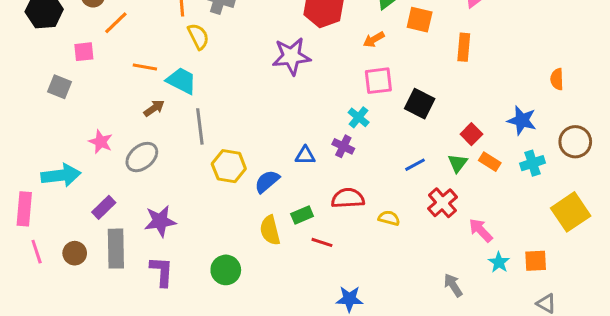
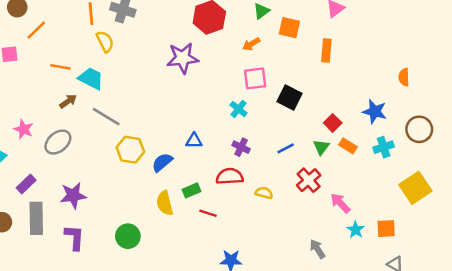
gray line: (200, 126) -> (106, 117), turned -52
purple cross: (343, 146) -> (241, 147), moved

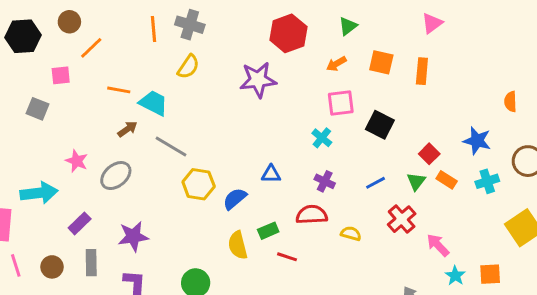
orange square: (289, 28) -> (381, 62), moved
yellow semicircle: (105, 42) -> (188, 67), moved, turned 60
gray rectangle: (36, 218) -> (91, 263), size x0.7

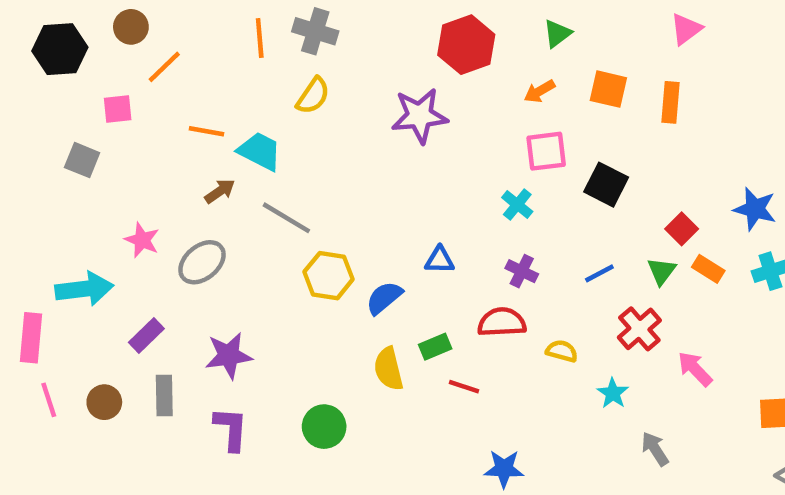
cyan star: (455, 276) -> (613, 393), moved

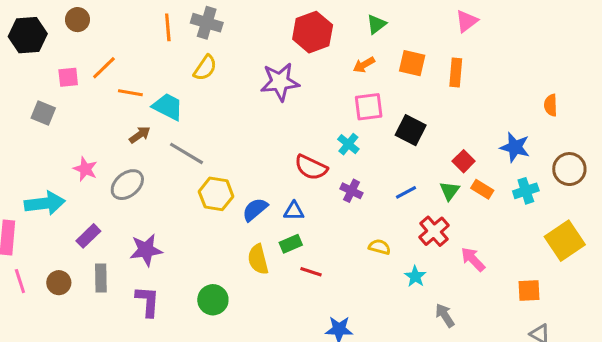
orange line: (164, 67) -> (104, 68), moved
blue triangle: (440, 260) -> (294, 211), moved
red semicircle: (502, 322) -> (311, 167), moved, turned -152

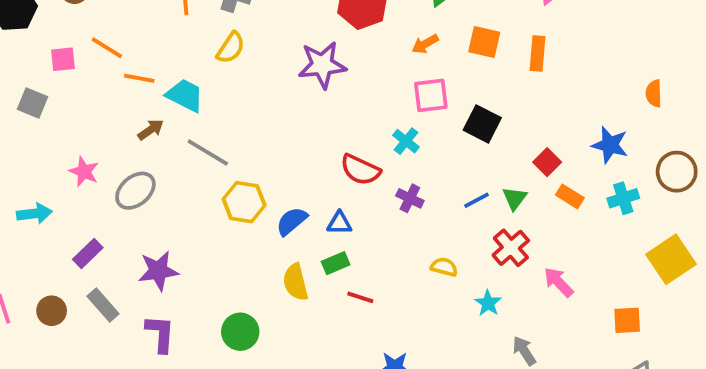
orange line: (104, 68) -> (107, 48), turned 76
green triangle: (450, 191) -> (515, 198), moved
cyan arrow: (45, 203) -> (34, 214), size x0.7
gray rectangle: (101, 278) -> (103, 305), turned -40

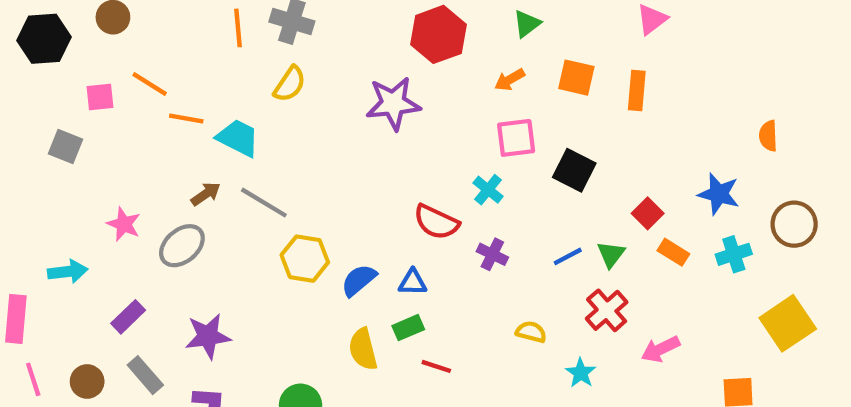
brown arrow: (151, 130) -> (206, 194), moved
pink arrow: (559, 282) -> (660, 349), turned -72

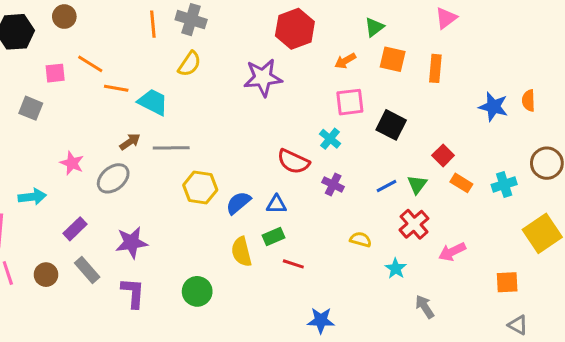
green triangle: (527, 24) -> (374, 27), moved
blue star: (719, 194) -> (493, 107), moved
gray line: (264, 203) -> (171, 148), turned -32

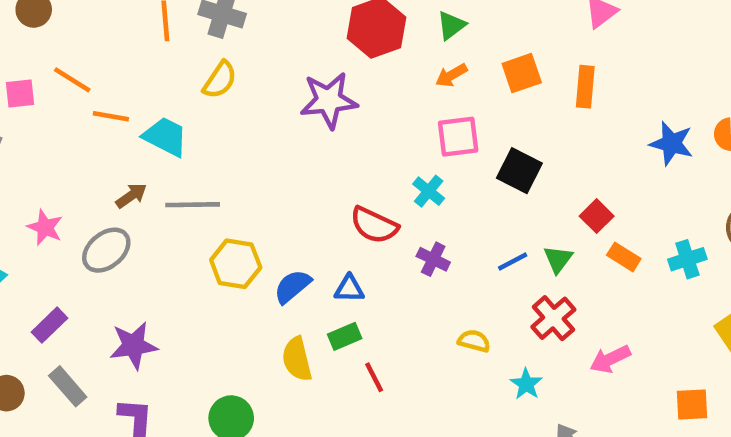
green triangle: (374, 27) -> (451, 25), moved
orange square: (393, 59) -> (522, 73), turned -32
red line: (293, 264) -> (374, 377), turned 45

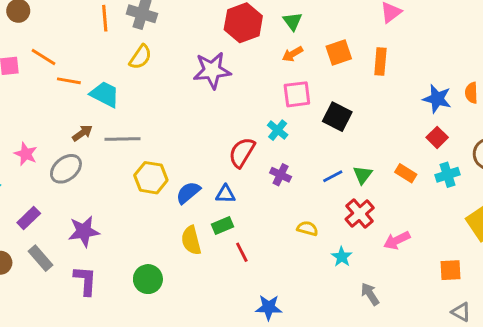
green triangle: (451, 25) -> (293, 21), turned -30
red square: (597, 216) -> (437, 137), moved
red semicircle: (374, 225) -> (242, 152), turned 96

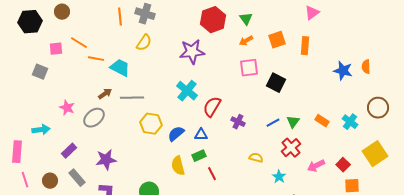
cyan cross: (278, 130) -> (187, 91), moved, size x1.5
red square: (437, 137) -> (343, 165), moved
cyan cross: (448, 175) -> (350, 122), turned -35

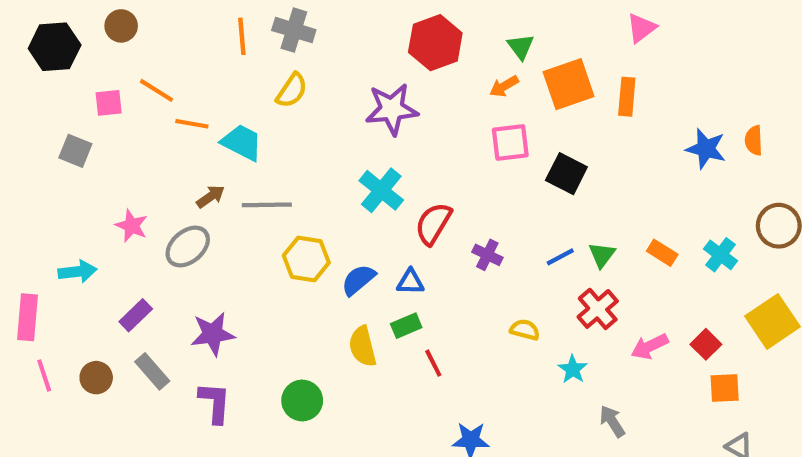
green triangle: (246, 19) -> (521, 47), moved
orange square: (277, 40) -> (569, 84), size x1.4

